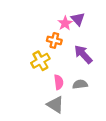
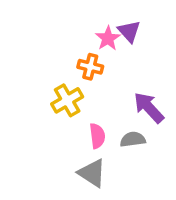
purple arrow: (83, 54) -> (149, 108), moved

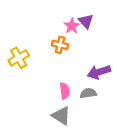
yellow cross: (67, 100) -> (19, 58), moved
purple arrow: (149, 108) -> (99, 72), turned -65

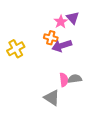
purple arrow: (99, 72) -> (62, 46), moved
pink semicircle: (65, 91) -> (64, 80), moved

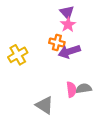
purple triangle: (73, 18) -> (67, 12), moved
gray triangle: (52, 98) -> (45, 105), moved

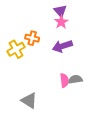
orange cross: (57, 43) -> (32, 38), moved
gray triangle: (45, 105) -> (29, 101), moved

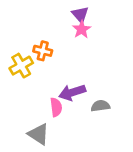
purple arrow: (62, 46) -> (72, 92), moved
pink semicircle: (64, 80) -> (56, 107), moved

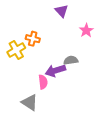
pink star: (82, 29) -> (86, 30), moved
gray semicircle: (100, 106) -> (71, 60), moved

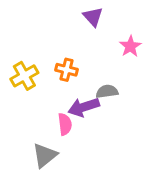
orange cross: (33, 39) -> (66, 70), moved
gray triangle: (30, 103) -> (45, 155), turned 48

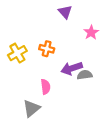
gray semicircle: (107, 91) -> (85, 75), moved
purple arrow: (84, 107) -> (72, 68), moved

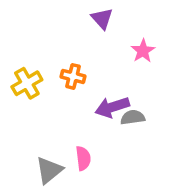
pink semicircle: (46, 87) -> (83, 158), moved

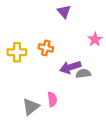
pink star: (143, 51) -> (95, 39), moved
yellow cross: (27, 83) -> (17, 52), turned 30

